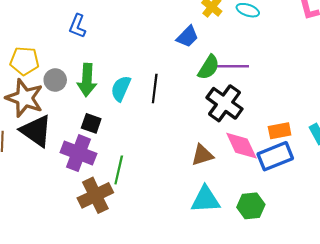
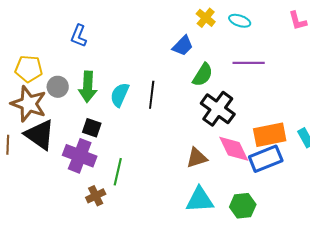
purple line: (232, 66) -> (249, 63), moved
orange rectangle: (280, 131) -> (270, 135), size x1.5
brown cross: (95, 195) -> (96, 196), size x0.6

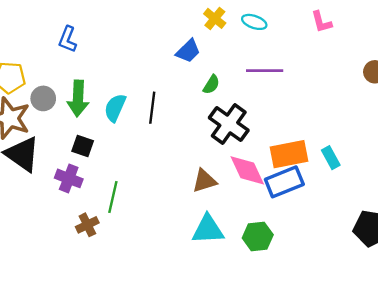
green semicircle: (203, 75) -> (211, 85), size x0.7
purple cross: (80, 156) -> (69, 178), size x0.7

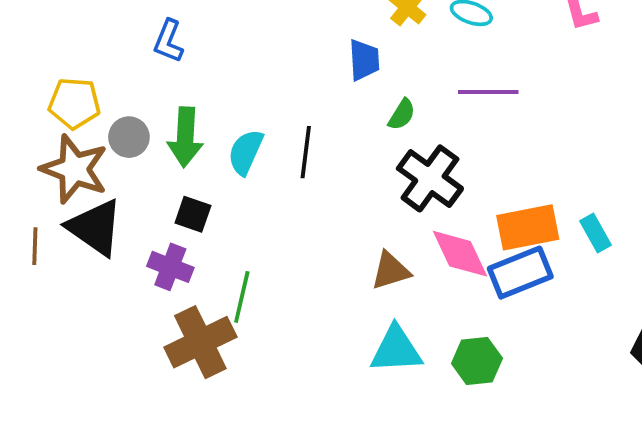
blue trapezoid: (188, 51) -> (364, 60), turned -48
brown cross: (87, 225) -> (200, 342), size x1.8

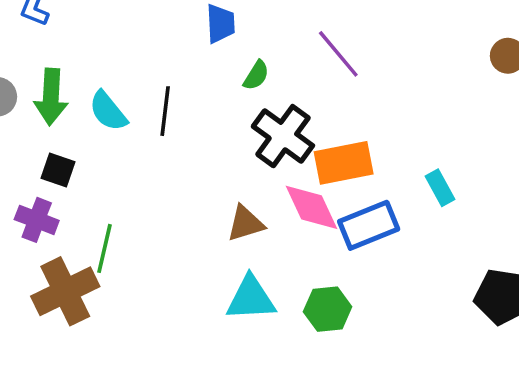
purple line: (488, 92) -> (338, 54), turned 50
cyan semicircle: (246, 152) -> (108, 111), turned -63
orange rectangle: (528, 227) -> (344, 163), moved

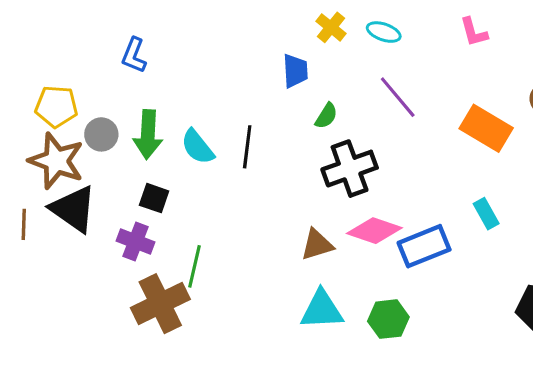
black cross: (283, 136) -> (350, 169), turned 34
orange rectangle: (344, 163) -> (486, 128), moved, turned 42
pink diamond: (312, 207) -> (374, 231), turned -46

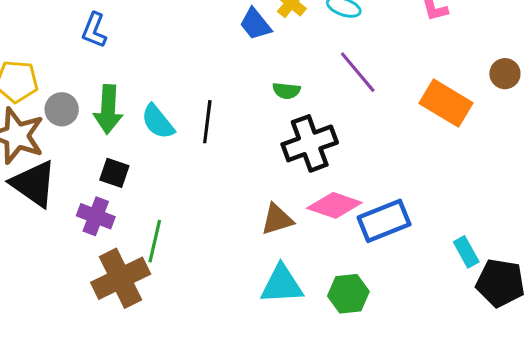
blue trapezoid: (295, 71) -> (255, 24), moved, turned 144
green semicircle: (326, 116) -> (286, 91), turned 64
cyan rectangle: (486, 214) -> (466, 252), moved

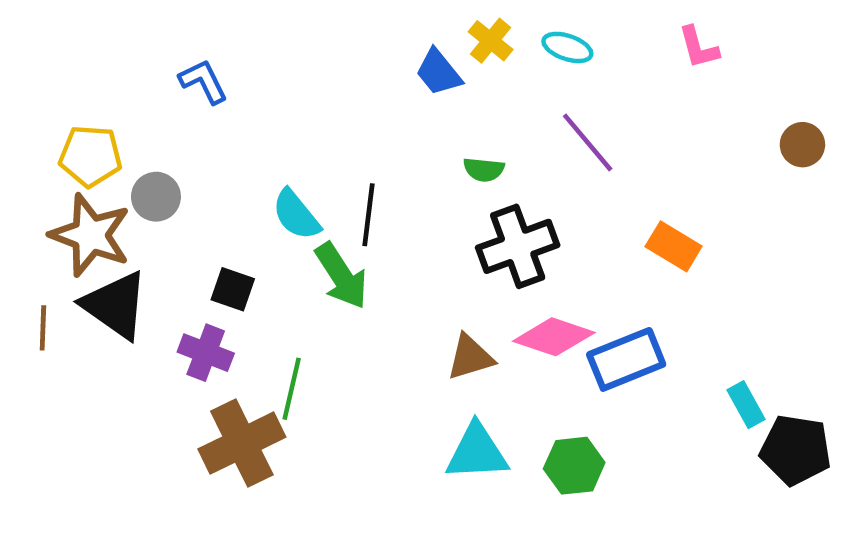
blue L-shape: (94, 30) -> (203, 81), turned 132
orange rectangle: (446, 103) -> (674, 246), moved, size x0.7
green arrow: (108, 109) -> (341, 276), moved, turned -36

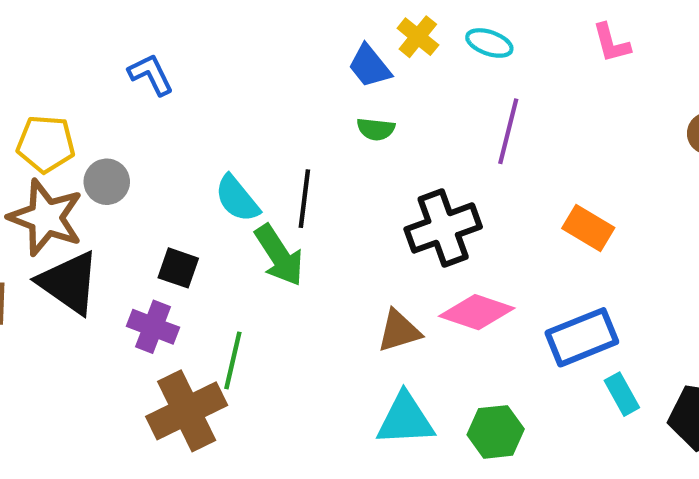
purple line: (588, 142) -> (508, 131), turned 54
green semicircle: (484, 170) -> (376, 129), moved
blue rectangle: (626, 359) -> (582, 337), moved
cyan rectangle: (746, 405) -> (622, 394), moved

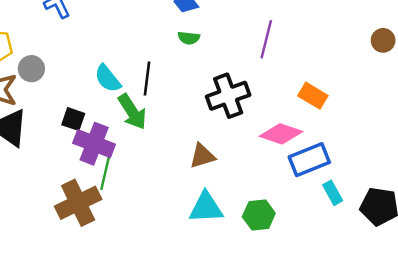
pink diamond: (477, 312) -> (281, 134), moved
purple cross: (153, 327) -> (94, 144), moved, size x1.4

